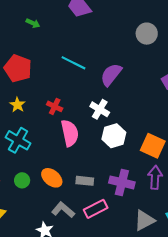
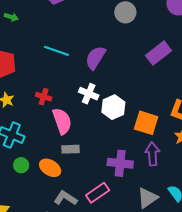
white hexagon: (114, 136) -> (113, 107), moved
green circle: (22, 180) -> (21, 165), moved
gray rectangle: (85, 181) -> (70, 149), moved

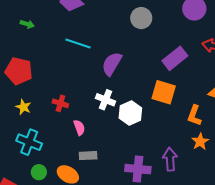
cyan line: (57, 51) -> (78, 44), moved
pink semicircle: (62, 121) -> (79, 128), size x0.6
orange square: (146, 123) -> (164, 92), moved

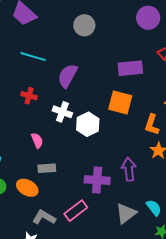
gray circle: (141, 18) -> (84, 25), moved
purple rectangle: (175, 58) -> (130, 68), turned 35
red cross: (60, 103) -> (29, 96), moved

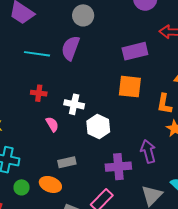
purple semicircle: (68, 76) -> (70, 48), moved
white hexagon: (88, 124) -> (98, 126), moved
pink semicircle: (37, 140) -> (52, 124), moved

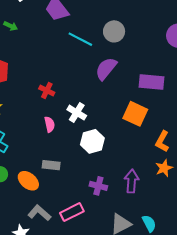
purple semicircle: (70, 48) -> (106, 69), moved
cyan line: (37, 54) -> (80, 39), moved
purple cross: (118, 167) -> (98, 186), size x0.7

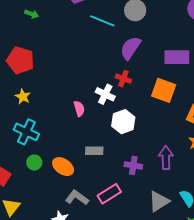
red cross: (47, 91) -> (123, 79), moved
gray rectangle: (51, 165) -> (94, 151), moved

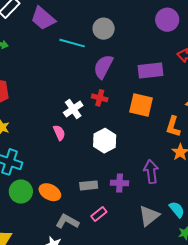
white cross: (105, 94) -> (73, 109), moved, turned 36
gray rectangle: (94, 151) -> (89, 185), moved
green circle: (34, 163) -> (21, 191), size x1.5
pink rectangle: (109, 194) -> (99, 214), size x0.7

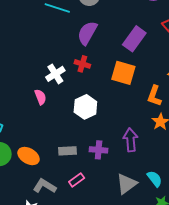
purple rectangle: (150, 70) -> (134, 39), turned -50

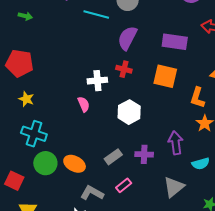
purple rectangle: (134, 39) -> (175, 42), turned 65
white cross: (55, 74) -> (97, 81), turned 30
gray rectangle: (68, 151) -> (113, 157), turned -30
cyan semicircle: (155, 179) -> (201, 164), moved, turned 114

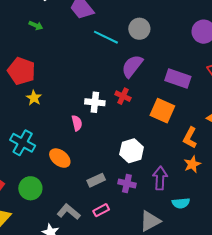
yellow star: (26, 99) -> (34, 98), moved
white hexagon: (129, 112) -> (132, 151), moved
green circle: (45, 163) -> (30, 188), moved
orange ellipse: (75, 164) -> (60, 158), moved

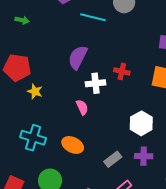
purple semicircle: (132, 66) -> (78, 57), moved

